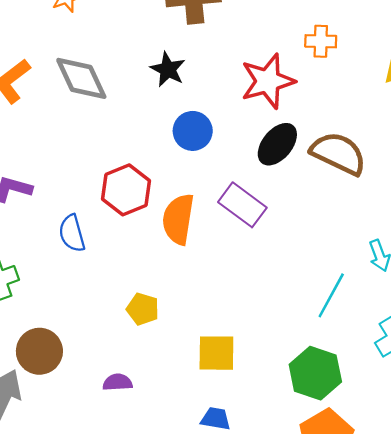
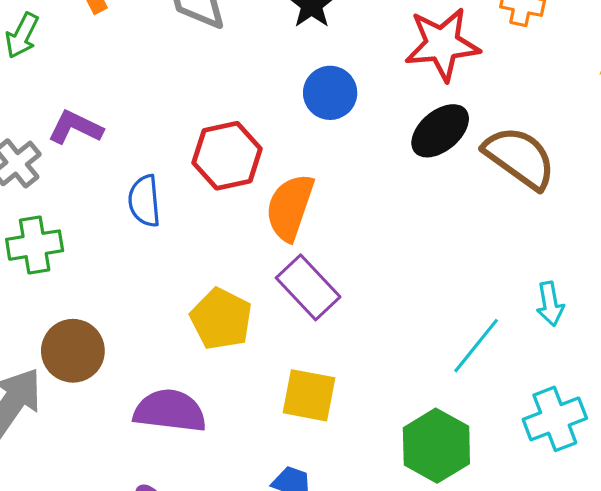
purple rectangle: (242, 205) -> (308, 287), moved
yellow pentagon: (143, 309) -> (221, 319), size x1.4
purple semicircle: (117, 382) -> (170, 411), size x1.8

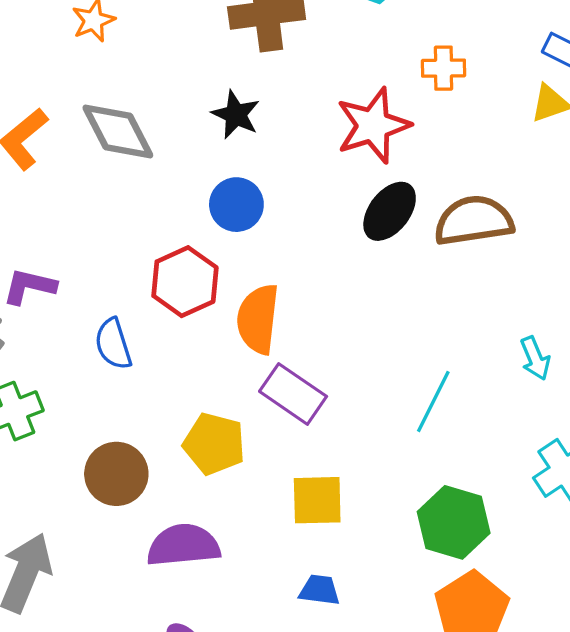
blue circle: (330, 93) -> (236, 205), moved
brown semicircle: (520, 158) -> (474, 221), turned -32
cyan line: (476, 346) -> (433, 401), moved
brown circle: (73, 351) -> (116, 474), moved

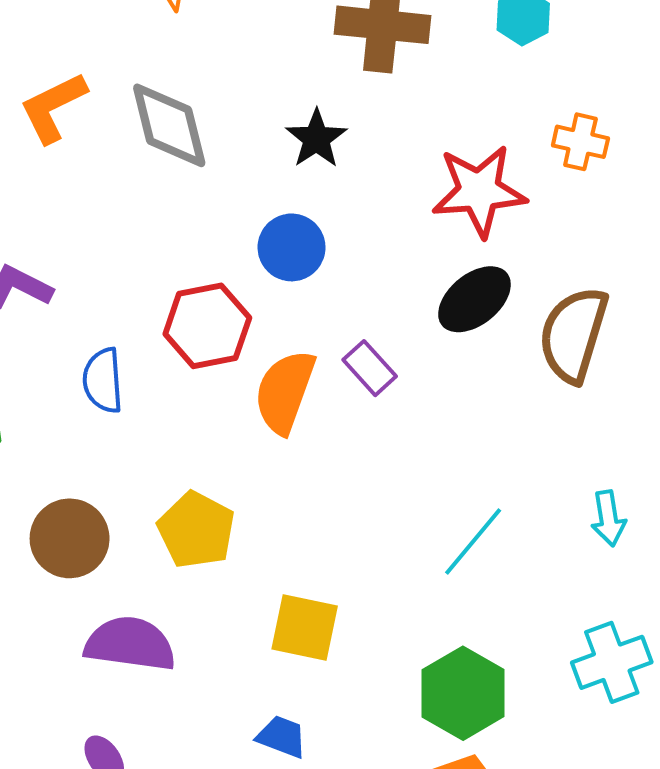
brown semicircle: (474, 221) -> (573, 335), turned -78
purple rectangle: (293, 394) -> (370, 368), moved, size x0.7

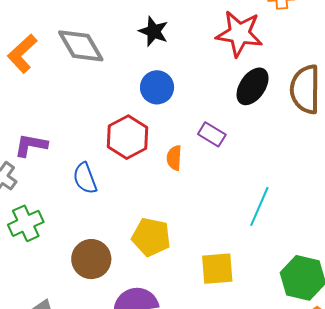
red star: (479, 191) -> (239, 34), turned 30
orange semicircle: (285, 392) -> (174, 158), size x0.6
cyan line: (473, 541) -> (259, 206), moved

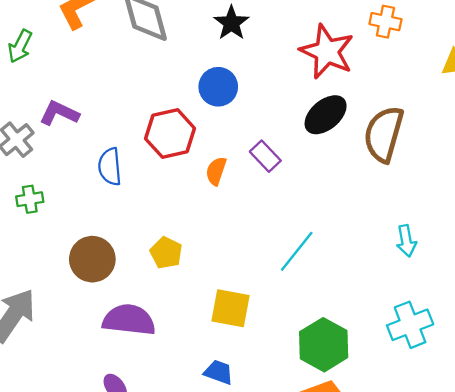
green cross: (26, 223) -> (30, 199), size x0.7
yellow pentagon: (151, 237) -> (166, 253), size x0.7

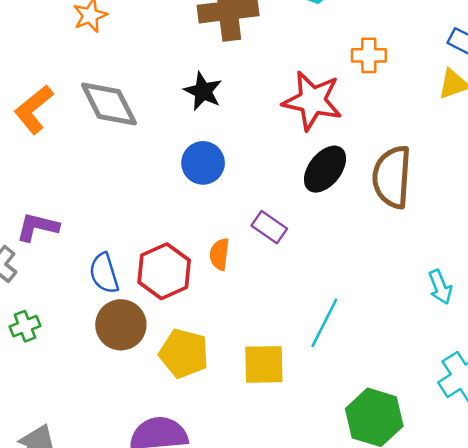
red hexagon: (170, 134) -> (164, 271), moved
yellow pentagon: (166, 253) -> (184, 353), size x1.4
brown circle: (92, 259) -> (121, 325), moved
yellow square: (231, 308) -> (264, 364), moved

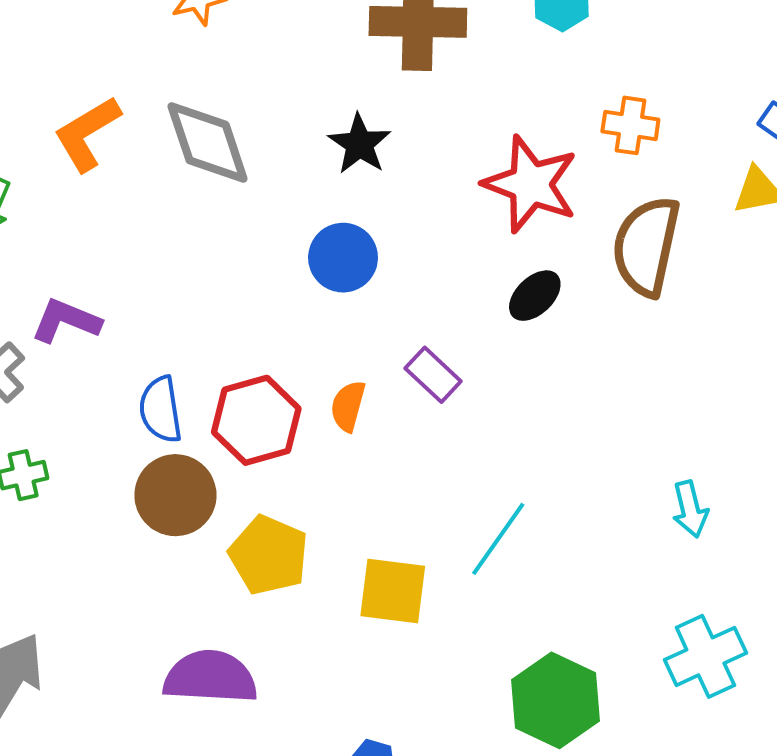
black ellipse: (325, 169) -> (535, 296), size x0.7
brown semicircle: (392, 177) -> (646, 246), moved

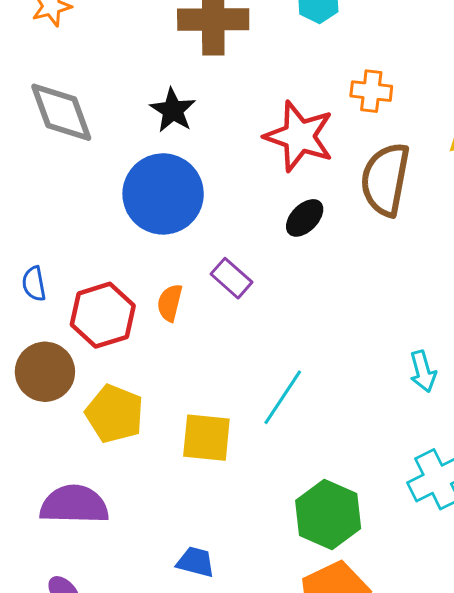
blue circle: (343, 258) -> (163, 194), size x1.6
blue semicircle: (161, 410) -> (34, 284), moved, size x0.7

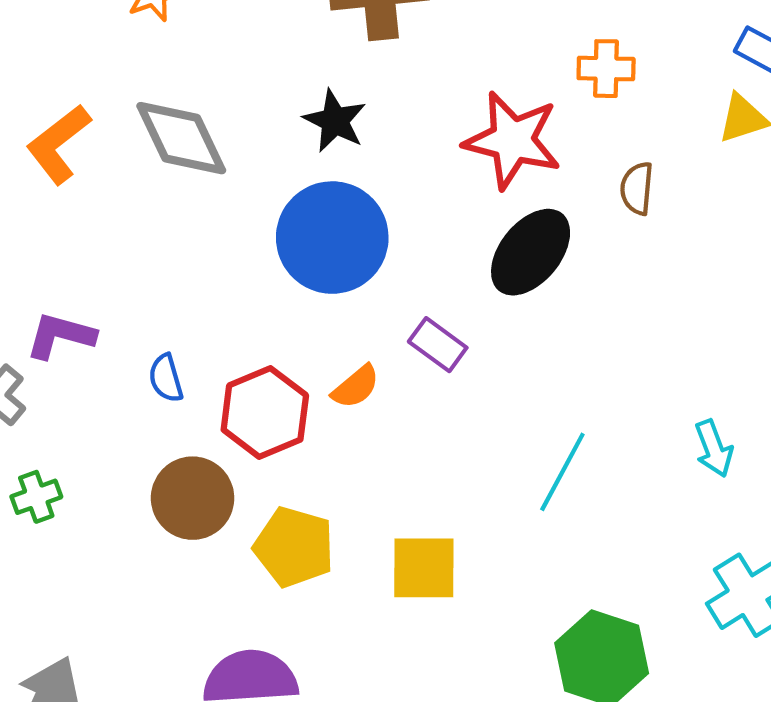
brown semicircle: (385, 179) -> (637, 188), size x0.5
black ellipse: (305, 218) -> (531, 252), size x1.6
orange semicircle: (170, 303) -> (356, 387), turned -138
cyan line: (283, 397) -> (562, 472), moved

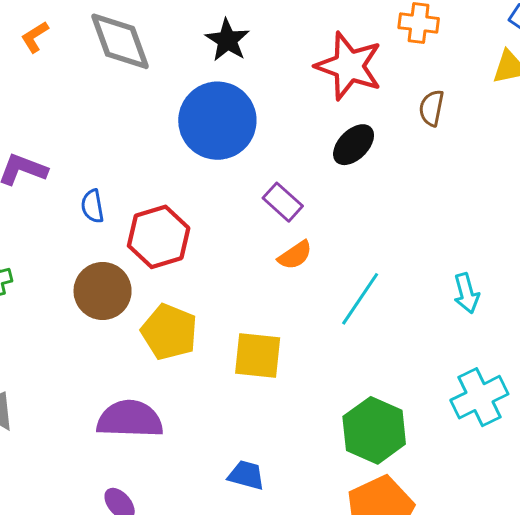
orange L-shape: (59, 144) -> (35, 37), size x0.6
black ellipse: (531, 252) -> (354, 145), size x0.7
orange semicircle: (356, 387) -> (295, 255), moved

